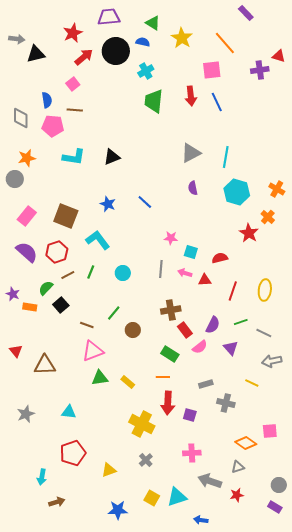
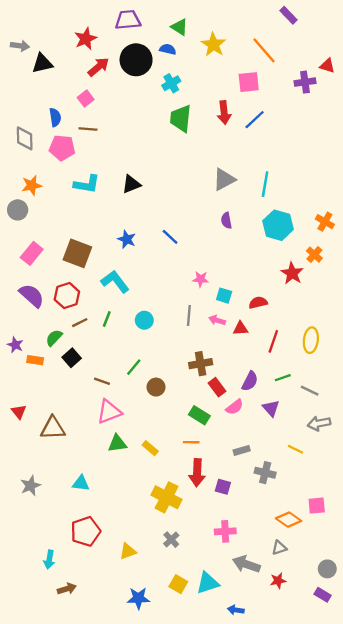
blue line: (217, 102) -> (255, 120), turned 72

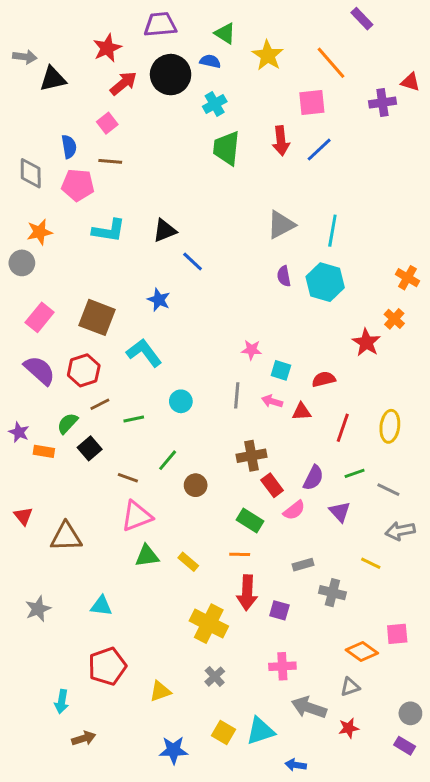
cyan hexagon: (278, 225) -> (325, 282), moved
blue line: (170, 237) -> (193, 261), moved
green line: (107, 319) -> (134, 419), moved, turned 56

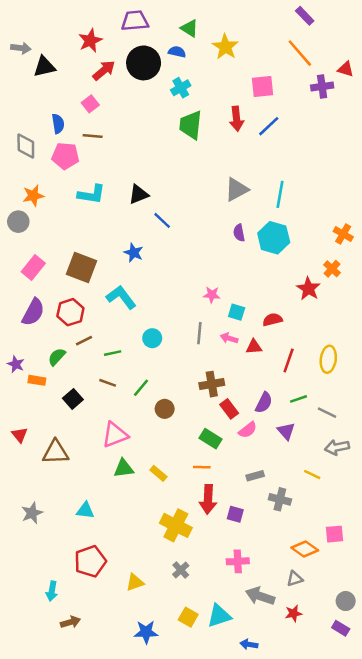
orange line: (331, 63) -> (300, 53), moved
purple semicircle: (40, 370) -> (33, 312), turned 76
black square: (90, 448) -> (73, 399), moved
brown line: (128, 478) -> (108, 383), moved

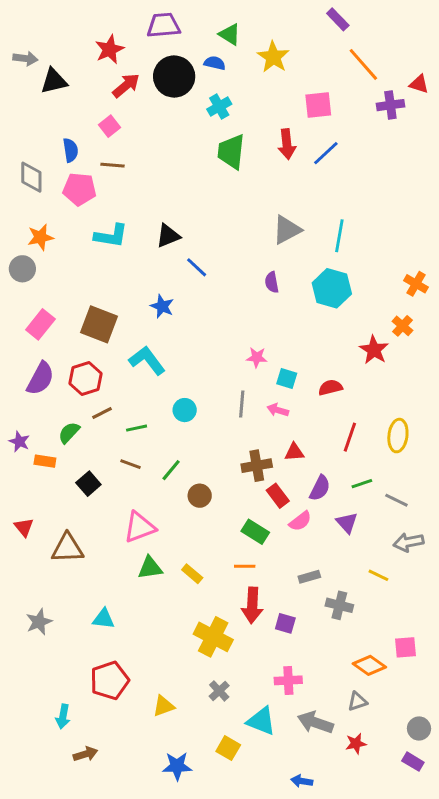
purple rectangle: (305, 16) -> (338, 19), moved
purple semicircle: (239, 233) -> (272, 282), moved
red triangle: (254, 347) -> (294, 452), moved
cyan triangle: (219, 616) -> (261, 721), moved, turned 40

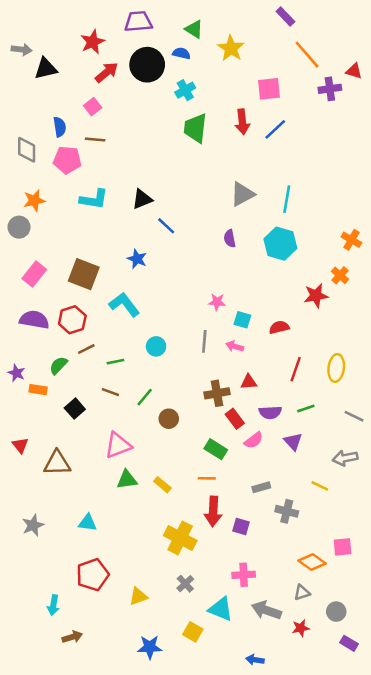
red star: (374, 350) -> (316, 296), turned 30
purple semicircle: (40, 378) -> (34, 320), turned -108
purple semicircle: (320, 488) -> (270, 412), turned 60
gray line: (396, 500) -> (354, 416), moved
gray circle: (419, 729) -> (336, 612), moved

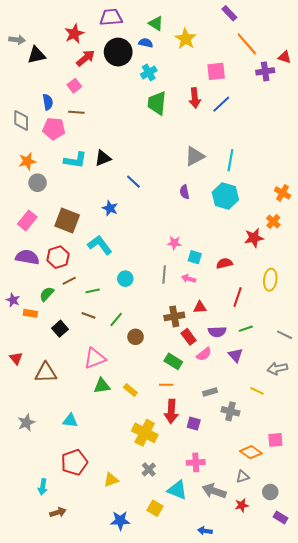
black triangle: (142, 199) -> (103, 158), moved
gray circle: (19, 227) -> (38, 183), moved
yellow ellipse: (336, 368) -> (270, 280), moved

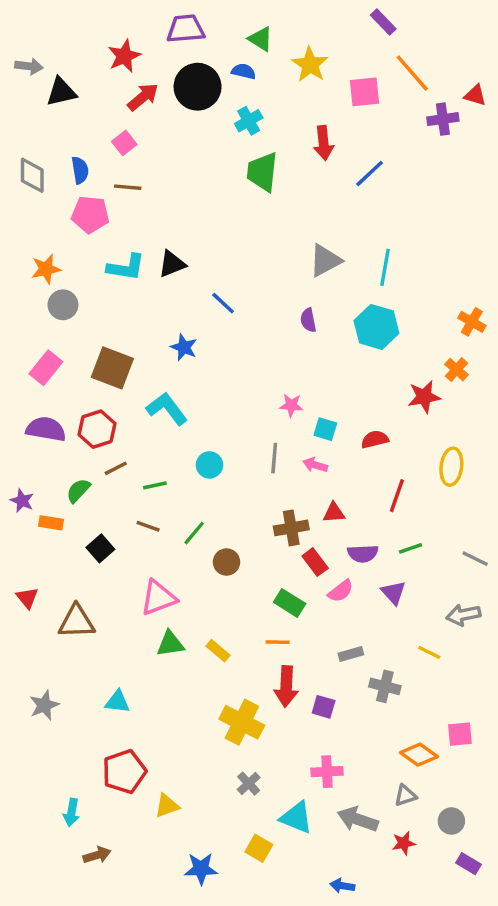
pink square: (216, 71) -> (364, 92), moved
red arrow: (195, 98) -> (324, 143), moved
gray diamond: (21, 120) -> (32, 175), moved
yellow triangle: (111, 480) -> (167, 806), moved

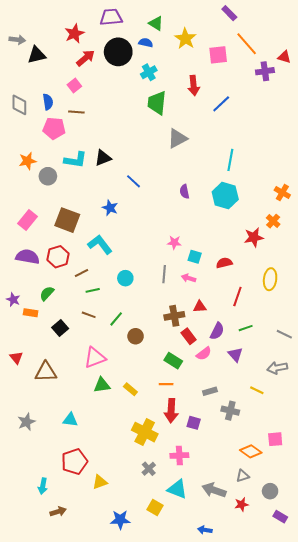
gray triangle: (325, 260) -> (177, 139), moved
gray circle: (63, 305) -> (48, 176), moved
brown line: (116, 468) -> (82, 273), moved
purple semicircle: (363, 554) -> (217, 331), turned -60
pink cross: (327, 772) -> (179, 455), moved

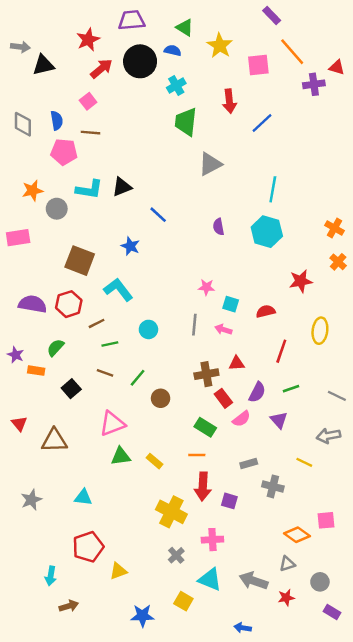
pink rectangle: (28, 220) -> (18, 238), moved, turned 42
orange cross: (273, 221) -> (338, 262), moved

